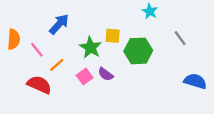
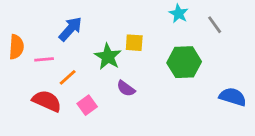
gray line: (180, 38) -> (215, 25), moved
pink line: (37, 50) -> (44, 59), turned -56
green hexagon: (138, 51) -> (184, 62), moved
pink square: (85, 77) -> (87, 105), moved

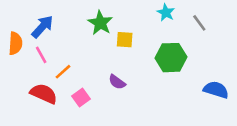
blue arrow: (70, 29) -> (42, 27), moved
green star: (108, 57) -> (100, 23), moved
pink line: (44, 59) -> (41, 55), turned 66

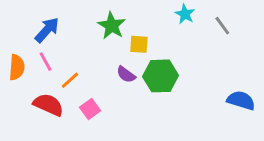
orange semicircle: (15, 43) -> (17, 67), moved
green hexagon: (171, 58) -> (161, 76), moved
purple semicircle: (117, 82) -> (126, 74), moved

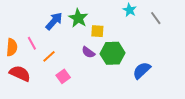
blue arrow: (47, 30) -> (54, 21), moved
blue semicircle: (241, 100) -> (142, 70), moved, turned -60
red semicircle: (48, 105) -> (20, 73), moved

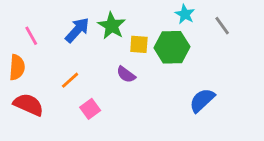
pink line: (32, 43) -> (31, 36), moved
green hexagon: (112, 53) -> (172, 47), moved

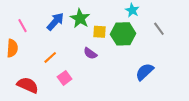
gray line: (222, 26) -> (159, 29), moved
red semicircle: (28, 105) -> (28, 85), moved

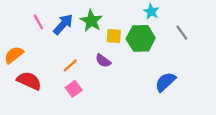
pink line: (23, 26) -> (38, 22), moved
orange semicircle: (12, 48) -> (14, 55), turned -132
orange line: (50, 57) -> (70, 65), moved
red semicircle: (28, 85) -> (29, 81), moved

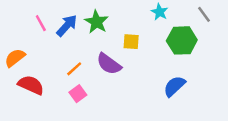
gray line: (182, 33) -> (204, 14), moved
yellow square: (114, 36) -> (131, 42), moved
green hexagon: (141, 38) -> (182, 40), moved
purple semicircle: (103, 61) -> (109, 64), size x1.5

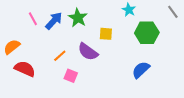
gray line: (204, 14) -> (173, 12), moved
pink square: (78, 94) -> (71, 76), moved, turned -32

